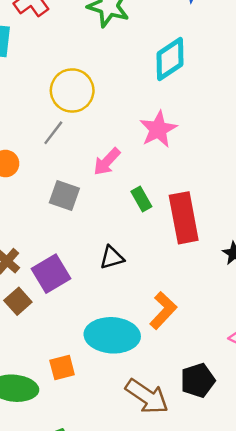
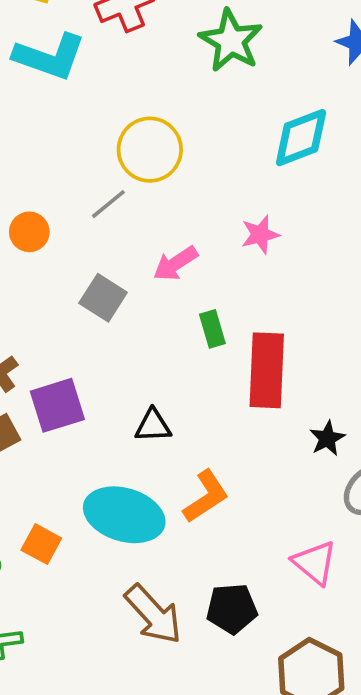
pink star: (158, 129) -> (260, 235), size x0.7
black triangle: (112, 258) -> (153, 426), moved
orange square: (62, 368) -> (41, 544), turned 30

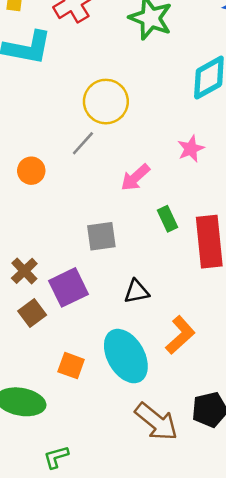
gray square: (103, 298) -> (101, 236), moved, turned -32
cyan ellipse: (124, 515) -> (126, 356), turned 52
orange square: (41, 544) -> (71, 366), moved

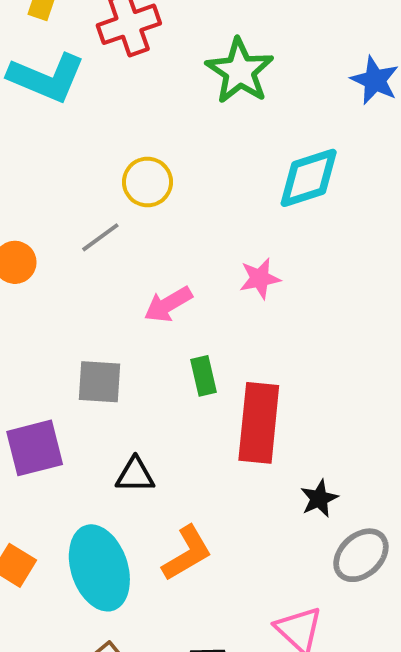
yellow circle: (106, 102) -> (147, 182), size x0.7

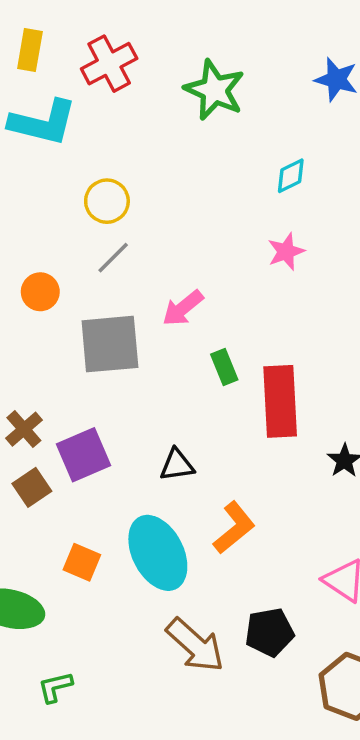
cyan diamond: (309, 178) -> (291, 176), size x0.6
yellow circle: (147, 182) -> (107, 201), moved
pink star: (260, 278) -> (286, 252), moved
gray square: (99, 382) -> (110, 344), moved, size x1.5

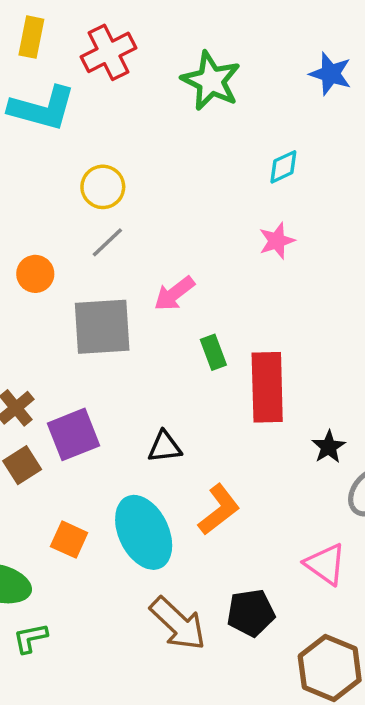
green L-shape: (55, 687) -> (30, 638), moved

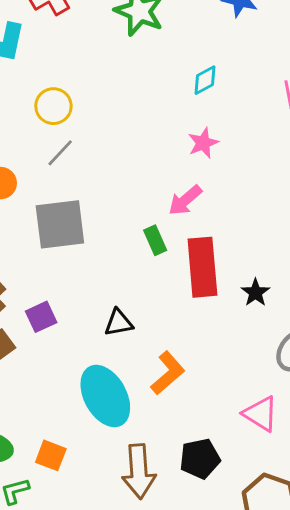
pink arrow: (174, 294) -> (185, 200), moved
purple square: (73, 434) -> (41, 317), size x0.7
black star: (329, 447) -> (255, 293), moved
orange square: (69, 540) -> (51, 455), moved
brown arrow: (178, 624) -> (139, 471), turned 46

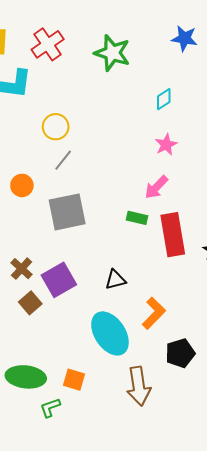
green rectangle: (155, 240) -> (137, 218), turned -48
purple square: (41, 317) -> (59, 280), size x1.5
black pentagon: (200, 459) -> (180, 353), moved

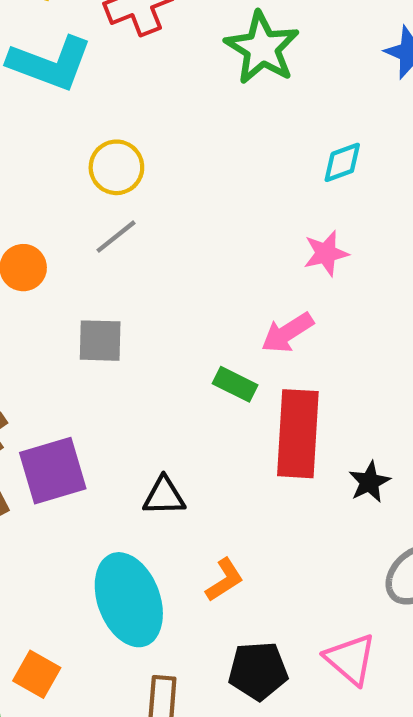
gray square: (67, 212) -> (100, 341), size x0.6
orange L-shape: (154, 313) -> (225, 580), size x0.7

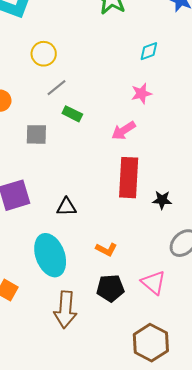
gray line: (116, 237) -> (56, 88), moved
green rectangle: (235, 384) -> (72, 114), moved
black star: (369, 482) -> (162, 200), turned 30
orange L-shape: (225, 580) -> (106, 249), moved, turned 60

